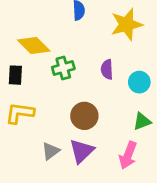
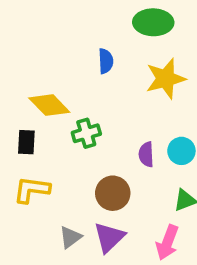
purple semicircle: (107, 69) -> (146, 154), moved

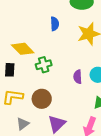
brown circle: (113, 193) -> (42, 99), moved
gray triangle: (70, 237) -> (23, 124), moved

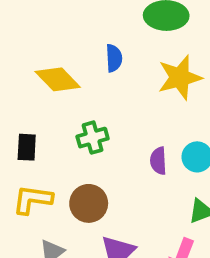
yellow diamond: (23, 49) -> (58, 79), moved

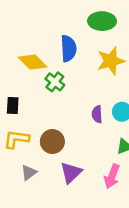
blue semicircle: (114, 58) -> (69, 48), size x1.5
green cross: (93, 138) -> (55, 82), moved, turned -36

